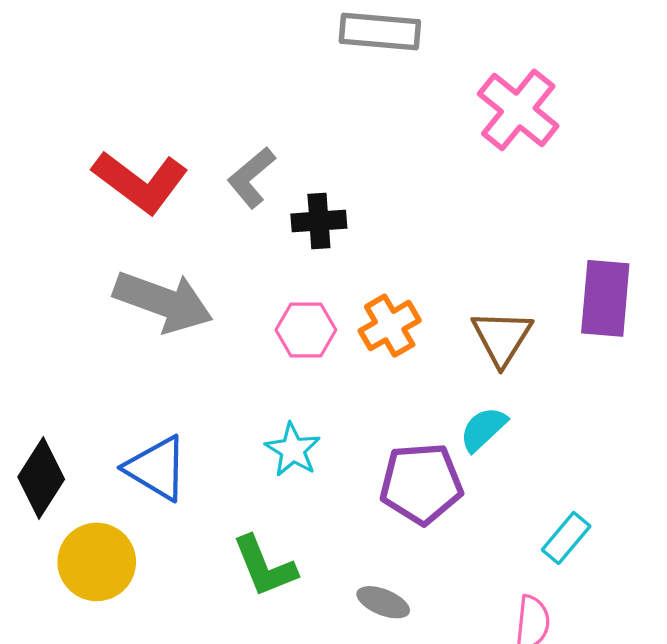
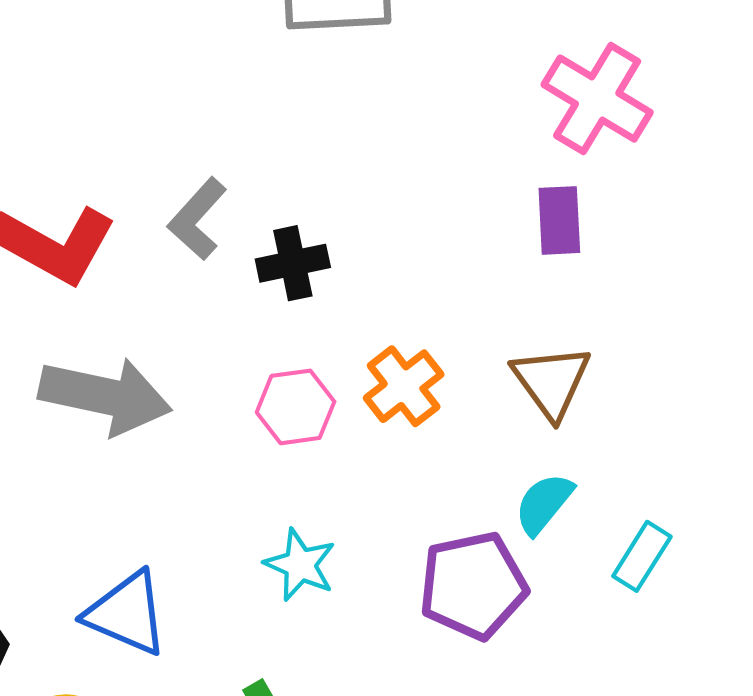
pink cross: (518, 110) -> (597, 99), moved
purple rectangle: (605, 298) -> (559, 220), moved, size x0.7
cyan rectangle: (566, 538) -> (642, 556), moved

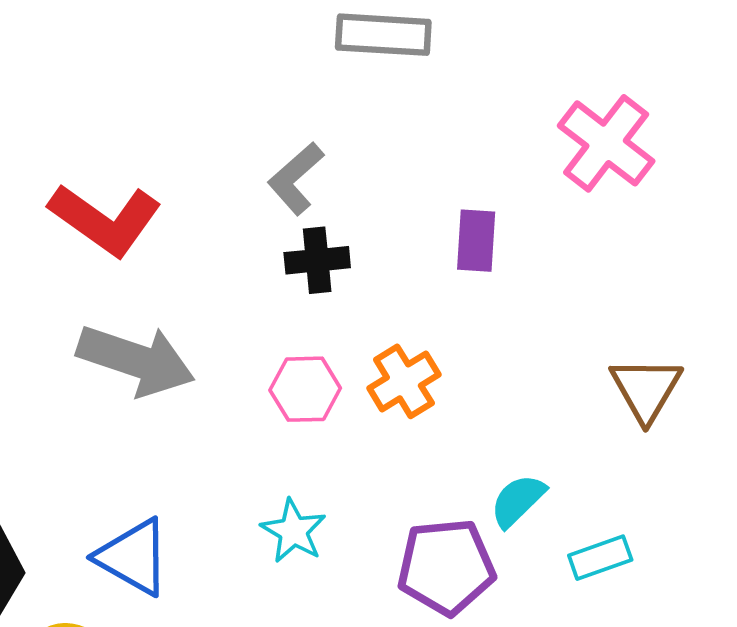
gray L-shape: (197, 219) -> (296, 178), moved
purple rectangle: (559, 220) -> (476, 241), moved
brown triangle: (551, 382) -> (646, 389), moved
cyan rectangle: (642, 556) -> (600, 558), turned 32

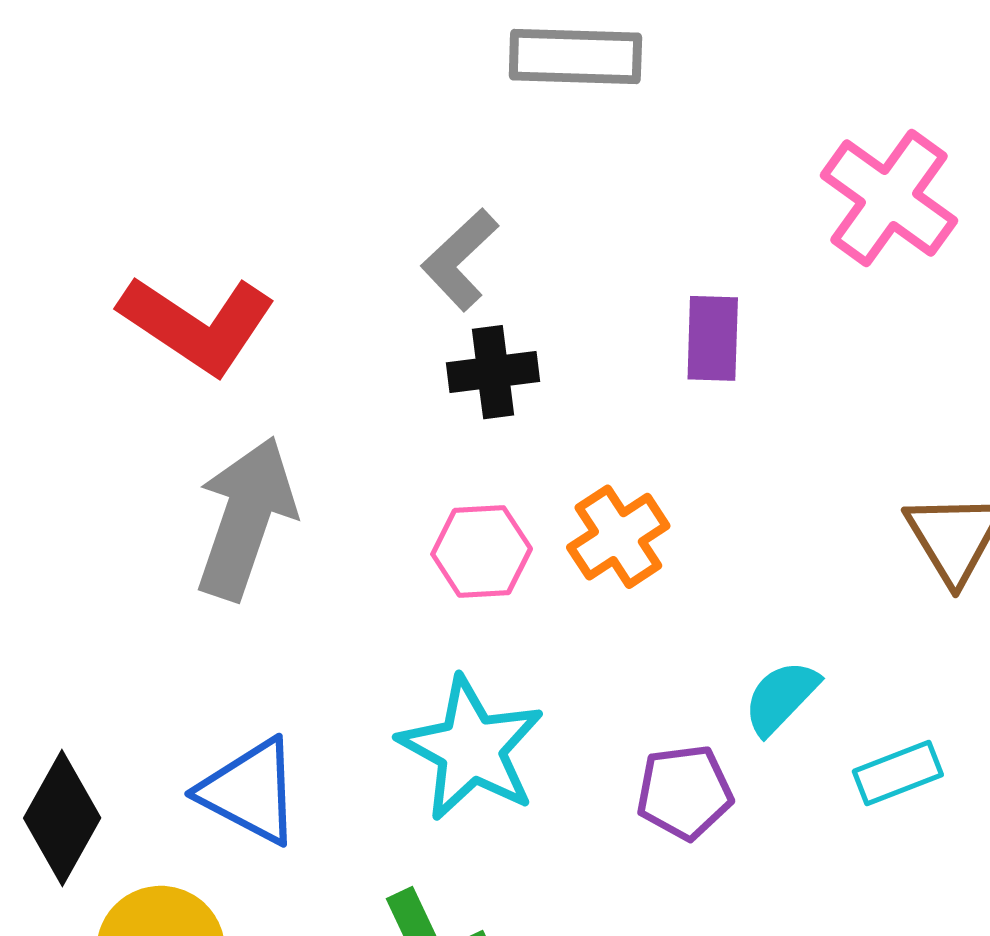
gray arrow: (136, 360) -> (246, 518), turned -88
cyan star: (293, 531) -> (471, 749), size x1.6
purple pentagon: (446, 567) -> (684, 792), size x0.7

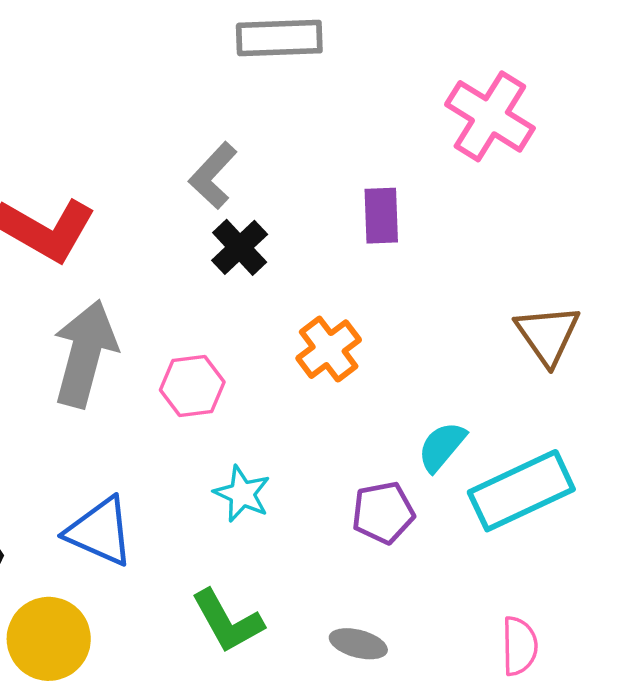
black cross: (493, 372) -> (240, 247), turned -32
pink hexagon: (482, 551) -> (192, 386), moved
cyan star: (471, 749) -> (242, 494), size x0.6
cyan rectangle: (898, 773) -> (521, 491), size x1.8

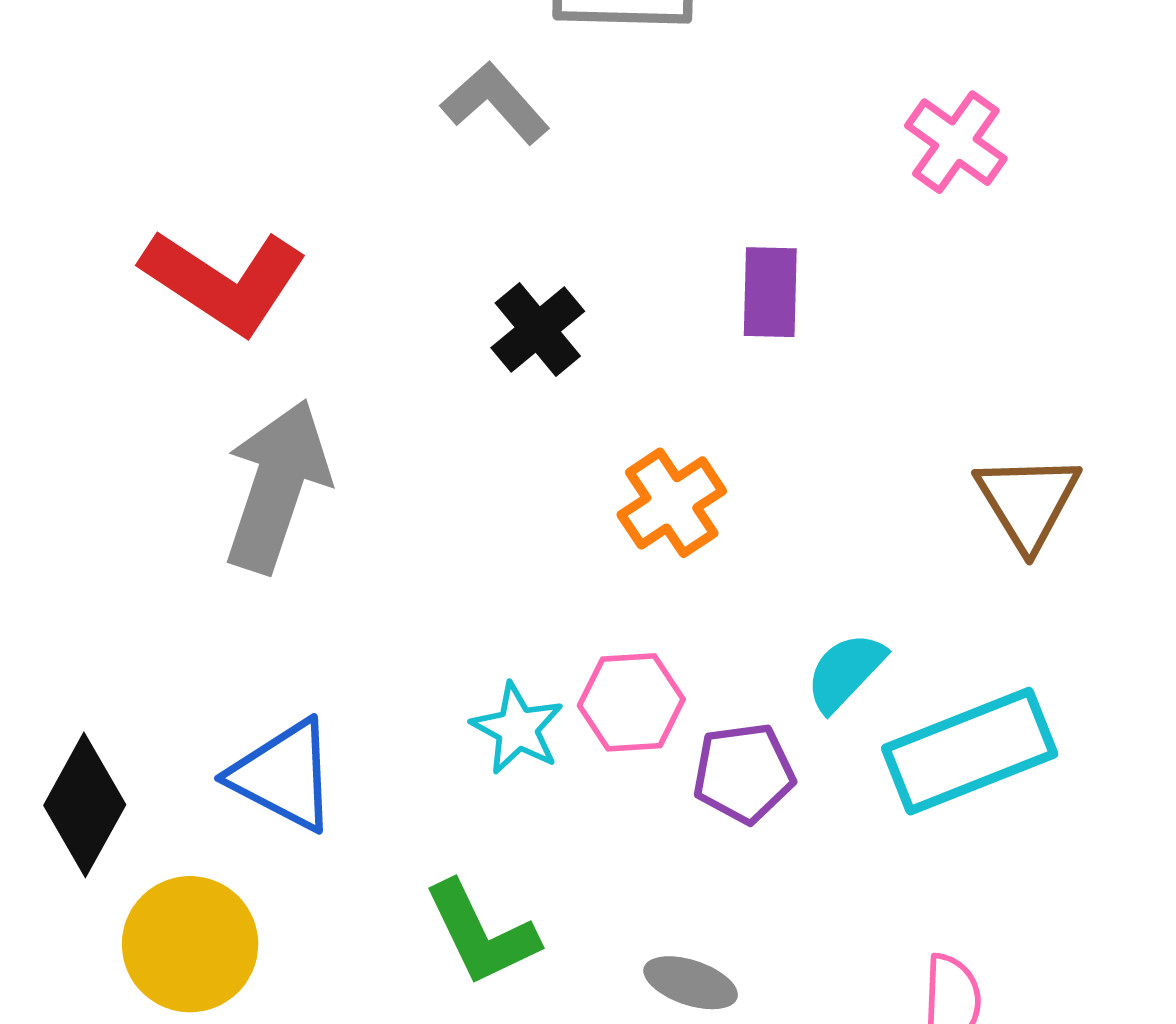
pink cross: (490, 116) -> (956, 142), size x0.7
gray L-shape: (213, 176) -> (495, 103), moved, turned 92
pink hexagon: (192, 386) -> (631, 702), moved

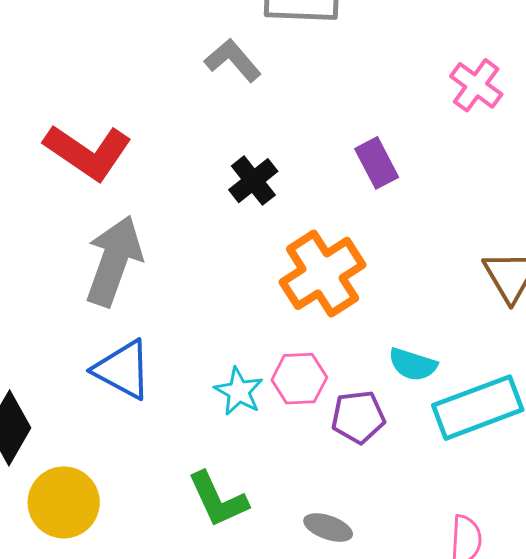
purple rectangle: (770, 292) -> (377, 163), turned -30
orange cross: (672, 503) -> (323, 273), size x1.5
cyan semicircle: (845, 672) -> (413, 364), turned -117
blue triangle: (284, 775) -> (123, 370), moved

